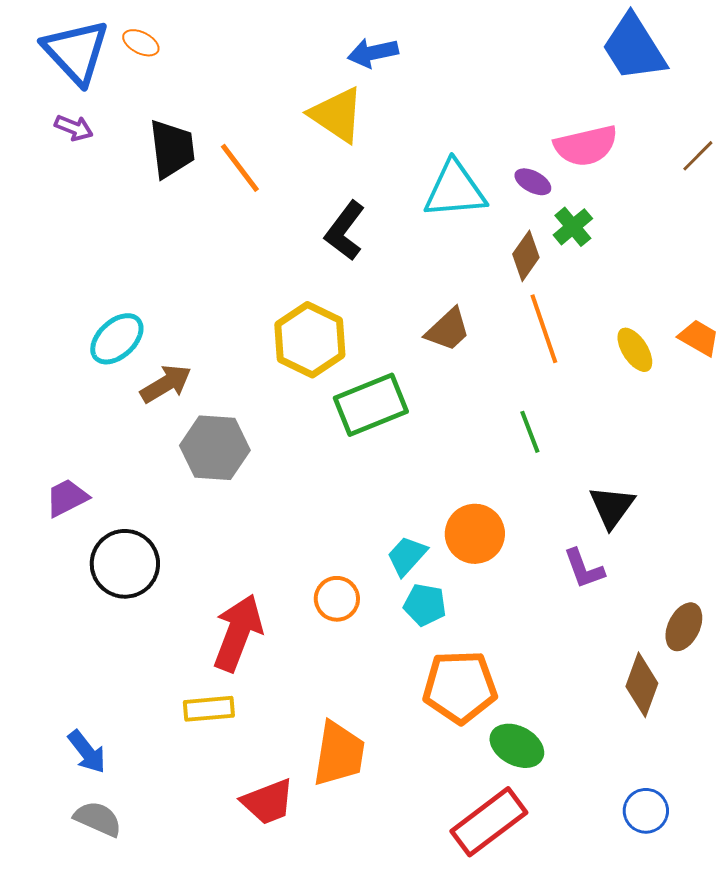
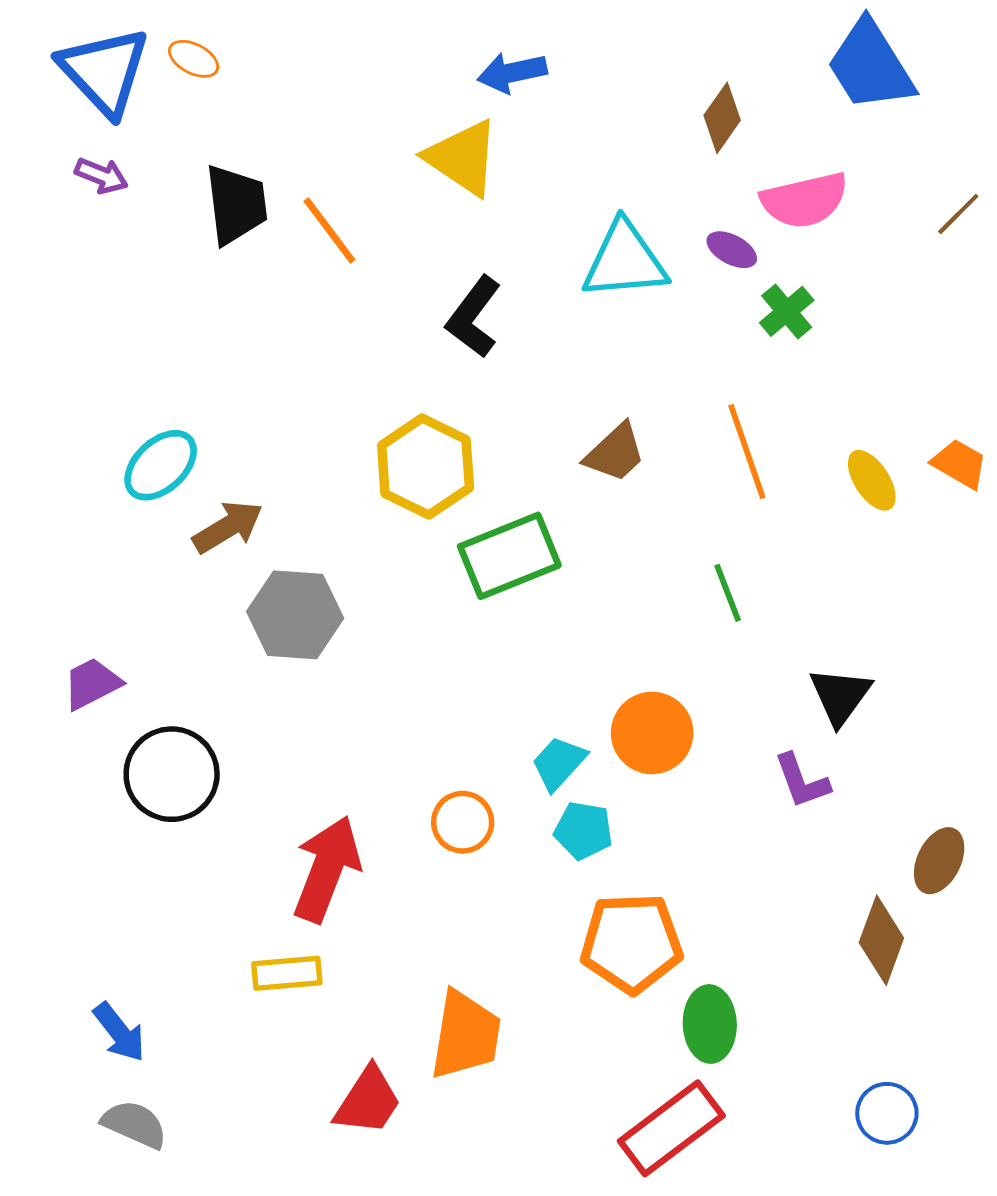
brown diamond: (526, 256) -> (722, 118), moved
green ellipse: (517, 746) -> (710, 1024), turned 60
red trapezoid: (268, 802) -> (368, 1101), turned -36

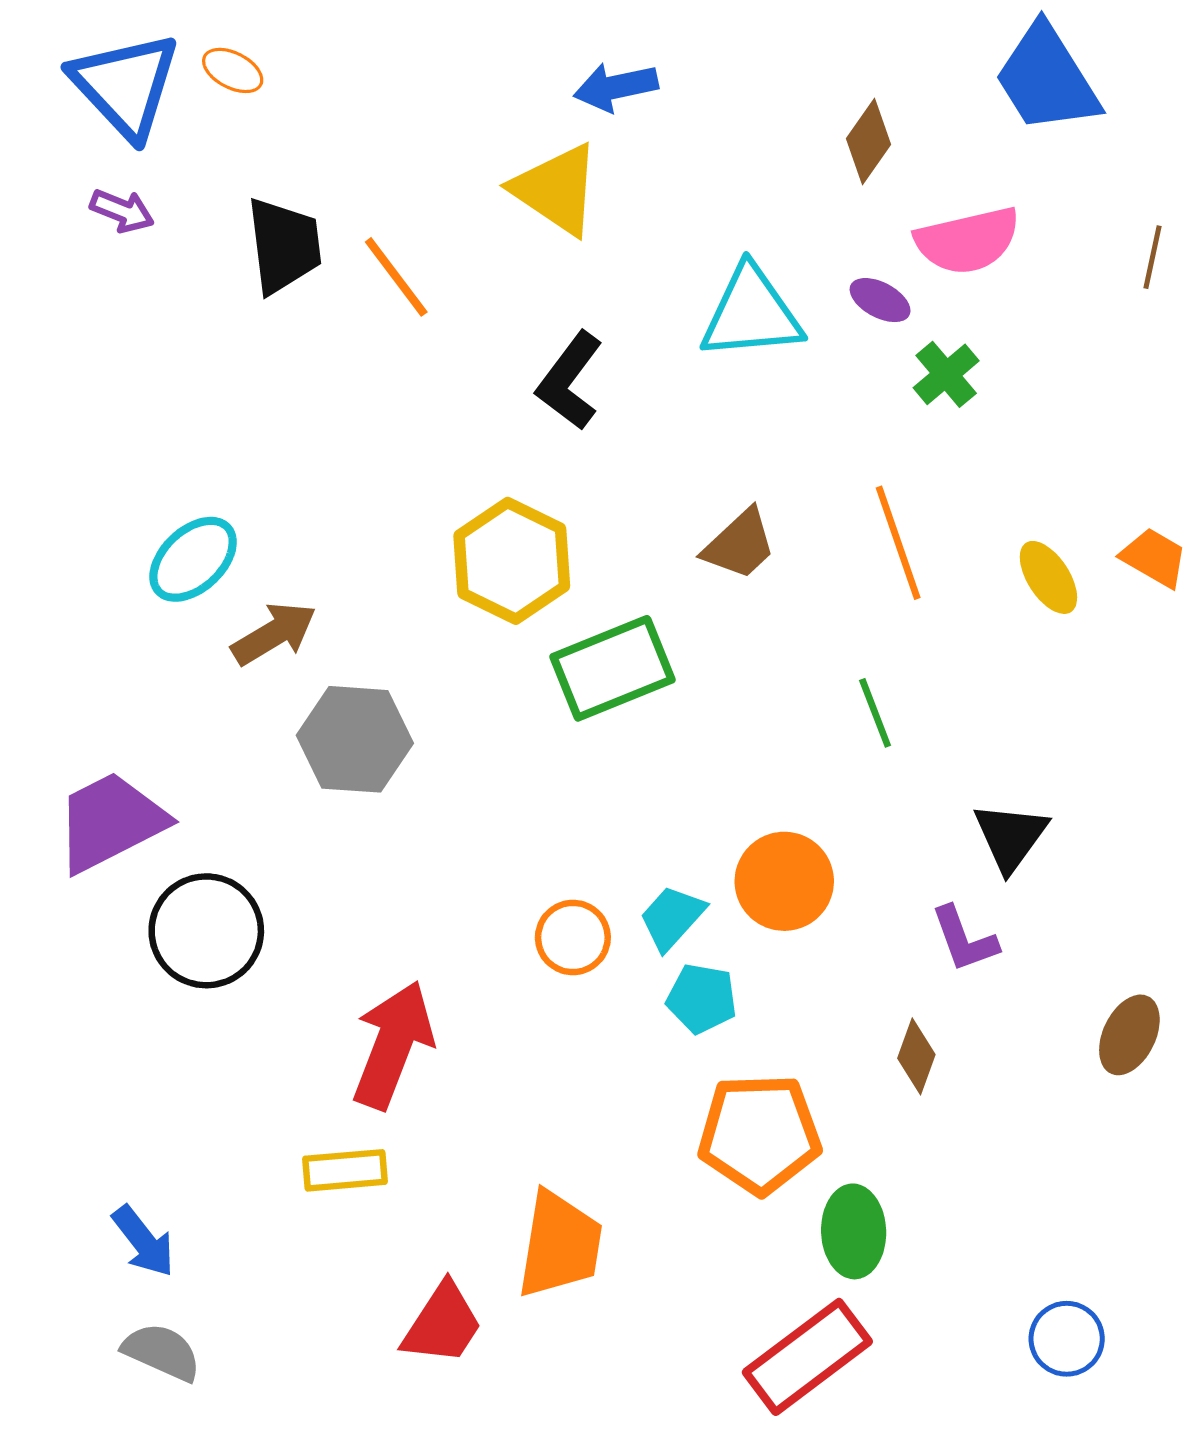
brown line: (958, 214) -> (1153, 257), turned -33
purple trapezoid: (92, 684) -> (110, 822), size x1.6
orange circle: (463, 822) -> (573, 937), moved
brown diamond: (881, 940) -> (916, 1056), moved, size x0.7

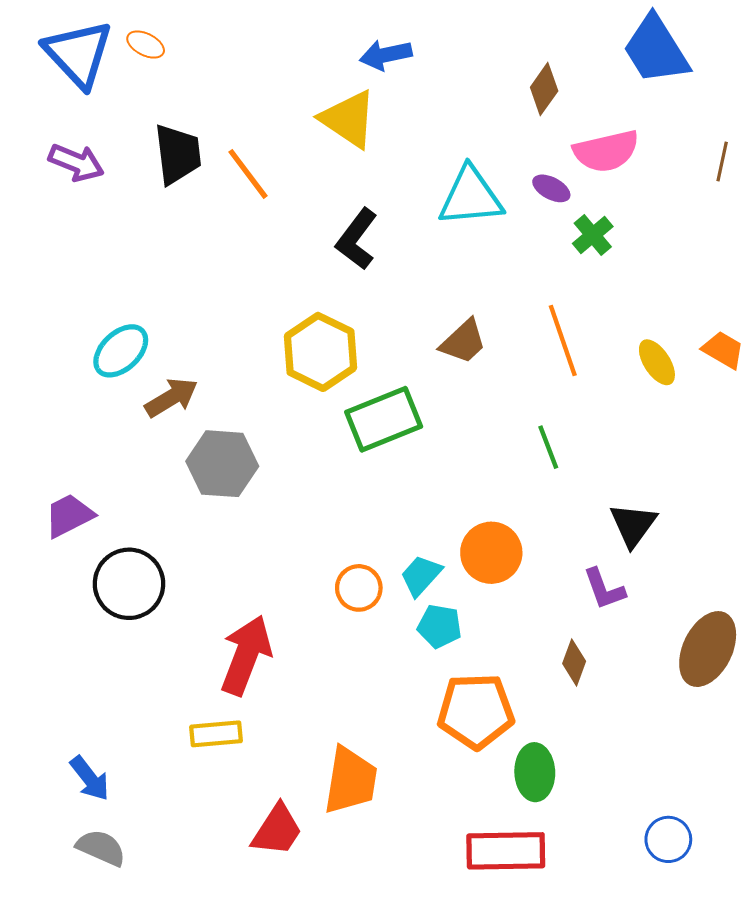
purple arrow: (122, 211) -> (76, 163), moved, size x1.4
purple trapezoid: (110, 822) -> (69, 515), size x0.7
brown ellipse: (1129, 1035) -> (708, 649), size x1.5
red rectangle: (807, 1357) -> (506, 851), turned 36

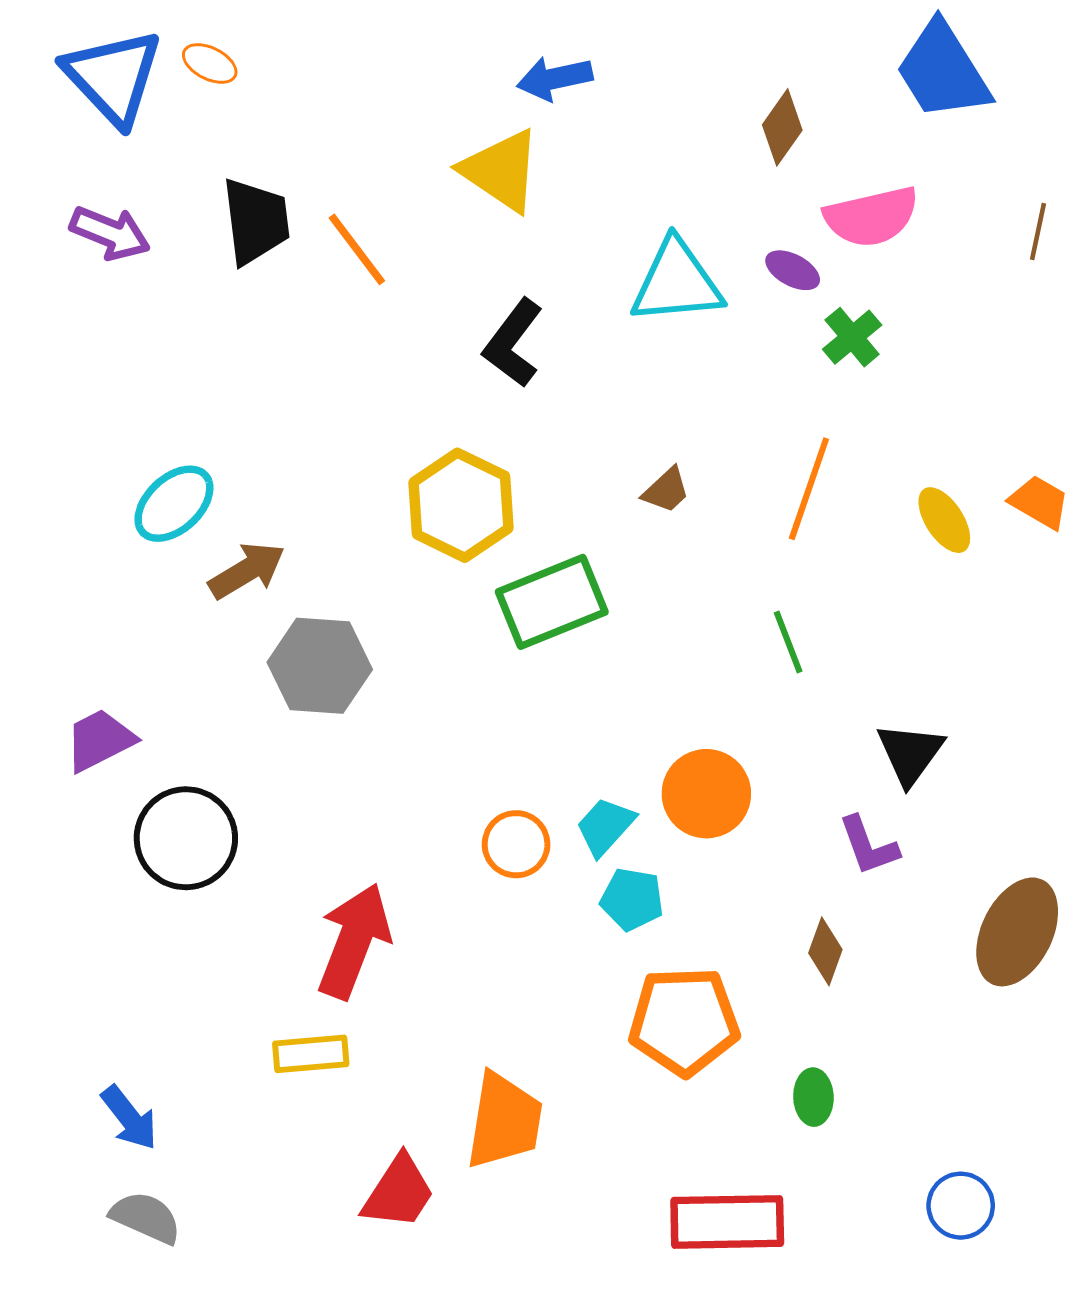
orange line: (563, 341) -> (809, 489), turned 38
brown trapezoid: (463, 342) -> (666, 490), size x0.7
green ellipse: (535, 772) -> (813, 1097), moved, size x0.7

